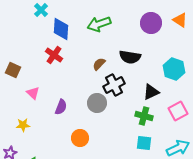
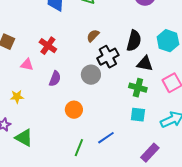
red cross: (54, 55) -> (48, 46), moved
black semicircle: (130, 57) -> (134, 41), moved, turned -85
black triangle: (151, 92) -> (145, 64), turned 36
pink triangle: (33, 93) -> (27, 65), turned -32

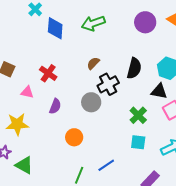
black triangle: (145, 64) -> (159, 91), moved
green cross: (138, 88) -> (138, 115), turned 30
yellow star: (17, 97) -> (17, 124), size x1.6

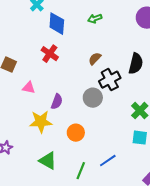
green arrow: (93, 23) -> (95, 19), size x0.6
red cross: (48, 73) -> (50, 54), moved
yellow star: (17, 124) -> (41, 122), moved
green triangle: (24, 165) -> (48, 161), moved

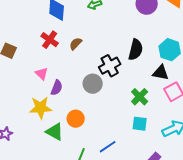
brown semicircle: (95, 59) -> (76, 44), moved
pink triangle: (29, 88) -> (42, 74), moved, turned 32
green triangle: (48, 161) -> (55, 132), moved

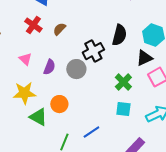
black triangle: (161, 73) -> (144, 58), turned -36
purple semicircle: (57, 88) -> (49, 67), moved

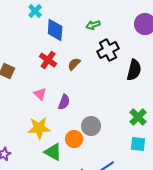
black cross: (93, 51) -> (108, 50), moved
gray circle: (76, 69) -> (91, 126), moved

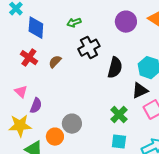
purple semicircle: (64, 102) -> (36, 106), moved

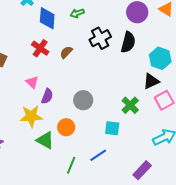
green arrow: (74, 23) -> (77, 13), moved
black semicircle: (115, 68) -> (128, 42), moved
gray circle: (72, 124) -> (83, 100), moved
cyan square: (119, 142) -> (112, 128), moved

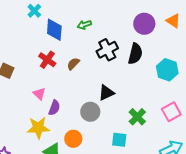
black triangle: (151, 81) -> (106, 93), moved

